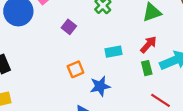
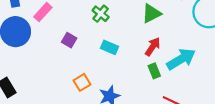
cyan rectangle: (113, 52) -> (110, 47), moved, turned 42

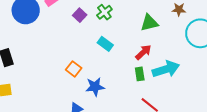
purple square: (69, 40) -> (80, 15), moved
orange square: (82, 82) -> (74, 69), turned -35

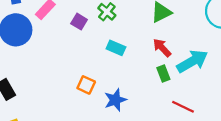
red arrow: (143, 52) -> (162, 48), turned -78

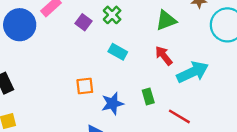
green rectangle: (163, 74) -> (148, 96), moved
orange square: (86, 85) -> (85, 86), turned -36

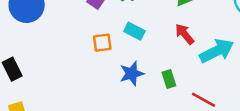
orange square: (85, 86) -> (102, 43), moved
blue star: (113, 103) -> (132, 74), moved

